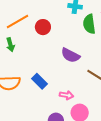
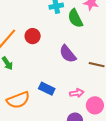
purple semicircle: (70, 55) -> (68, 54), turned 42

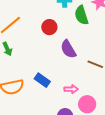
red circle: (33, 36) -> (49, 27), moved

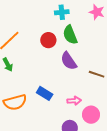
green semicircle: (81, 15) -> (70, 35), moved

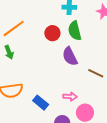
blue rectangle: (45, 93) -> (41, 103), moved

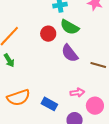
green semicircle: (75, 31) -> (70, 27), turned -36

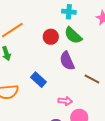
blue rectangle: (49, 104) -> (39, 80), moved

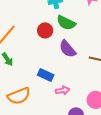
pink arrow: (65, 101) -> (63, 90), moved

